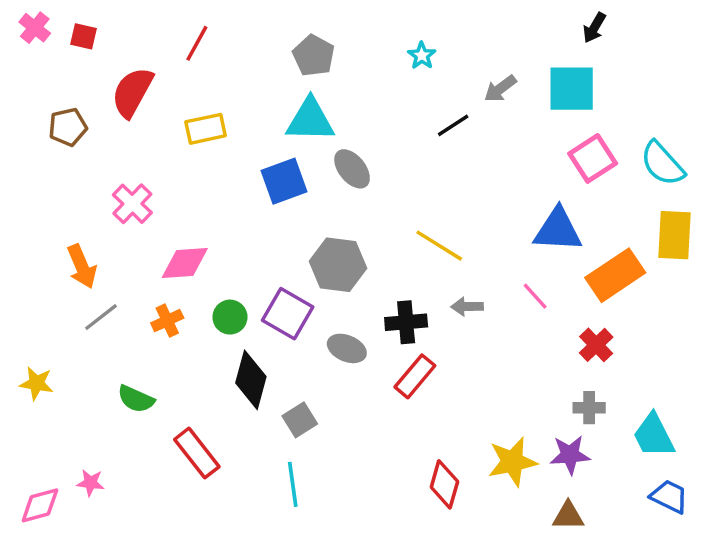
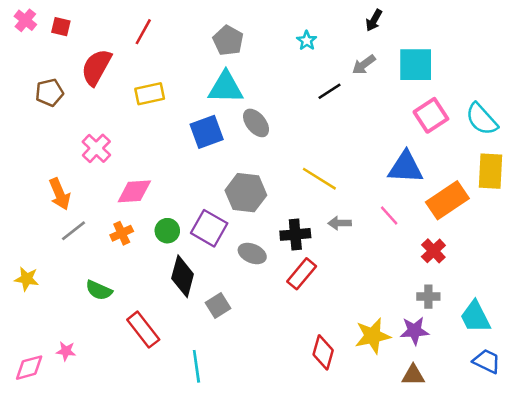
black arrow: (594, 28) -> (374, 20), moved
cyan line: (293, 484) -> (196, 366), moved

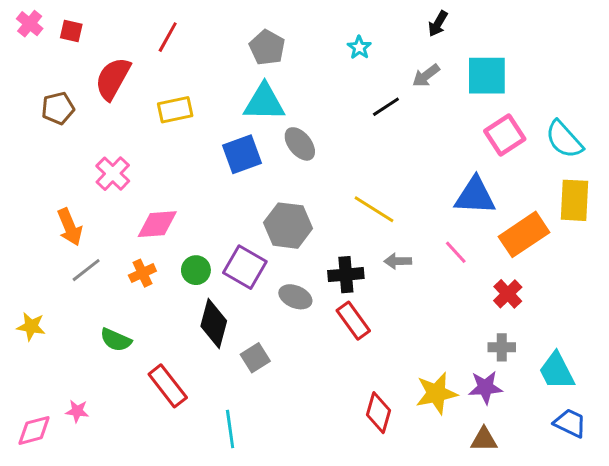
red rectangle: (302, 274) -> (353, 321), turned -76

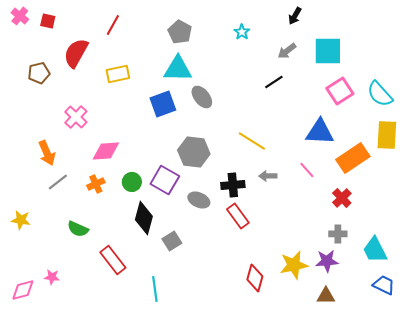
black line: (386, 107) -> (274, 82), moved

